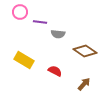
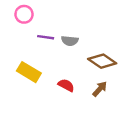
purple line: (40, 22) -> (46, 37), moved
brown arrow: (84, 84) -> (100, 89), moved

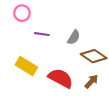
gray semicircle: (70, 41) -> (74, 37), moved, turned -64
red semicircle: (66, 85) -> (61, 78), size x1.6

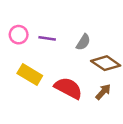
pink circle: (22, 13) -> (19, 35), moved

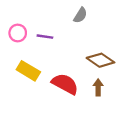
gray semicircle: (83, 42) -> (80, 15), moved
brown arrow: (103, 92) -> (98, 87), turned -42

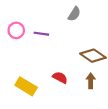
yellow rectangle: (28, 71) -> (26, 86), moved
red semicircle: (65, 84) -> (60, 78), size x0.6

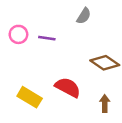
red semicircle: (60, 78) -> (68, 87), size x1.5
brown arrow: (91, 81) -> (105, 103), moved

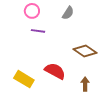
pink circle: (18, 34) -> (32, 11), moved

